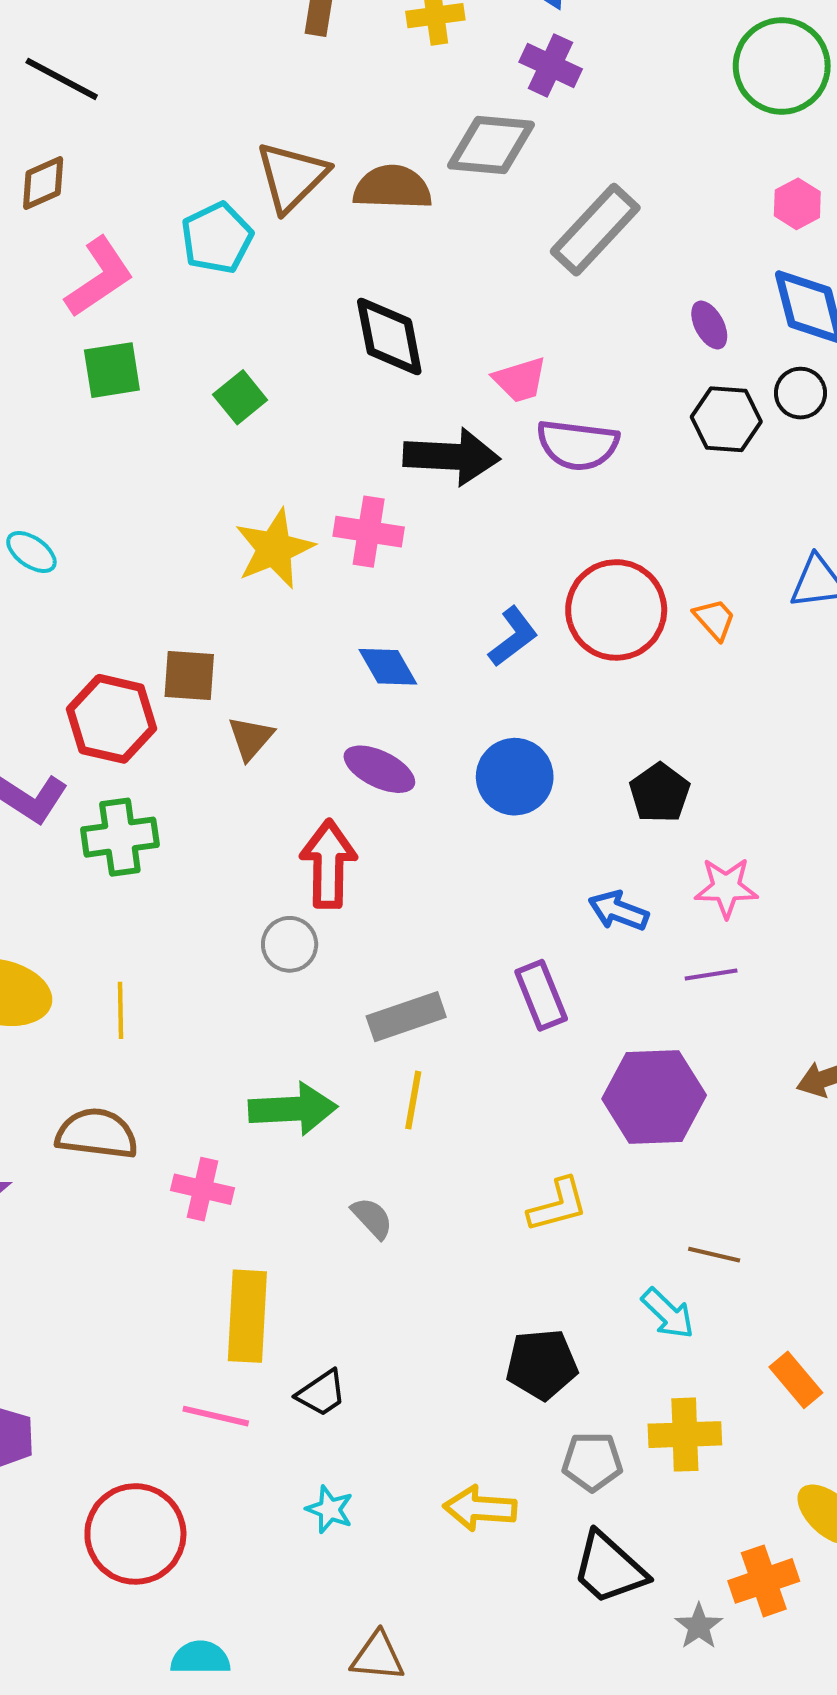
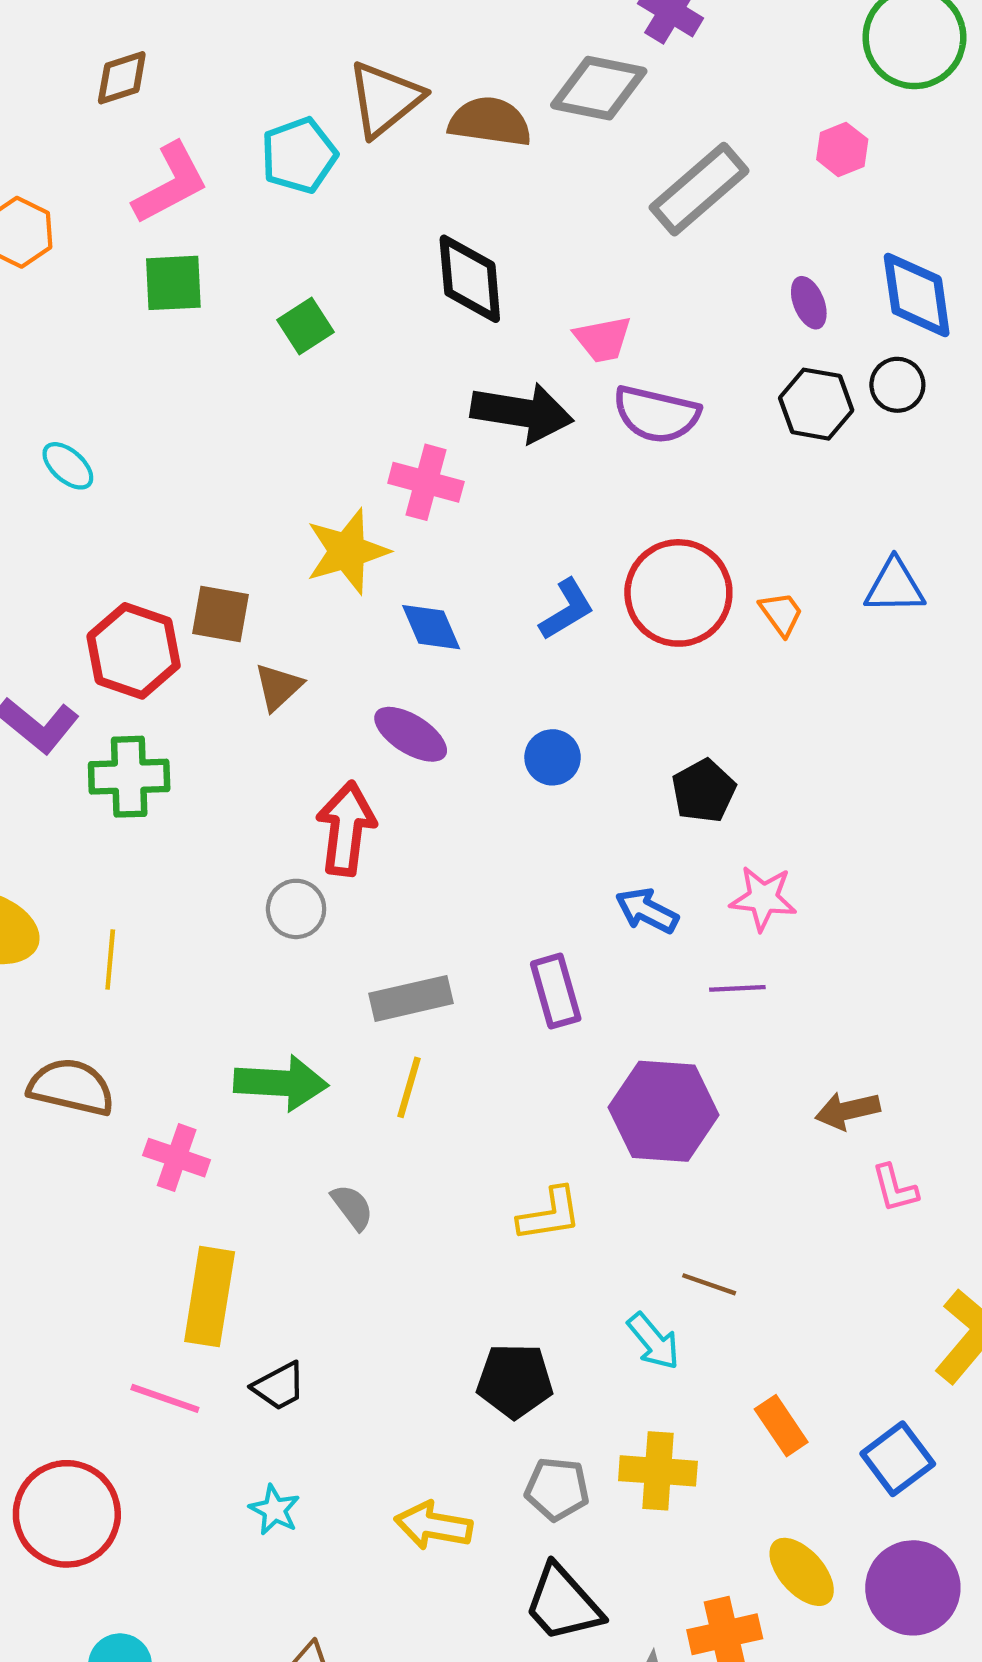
pink hexagon: (797, 204) -> (842, 149), moved
yellow star: (274, 549) -> (347, 551), moved
blue circle: (515, 777) -> (553, 757), size x0.7

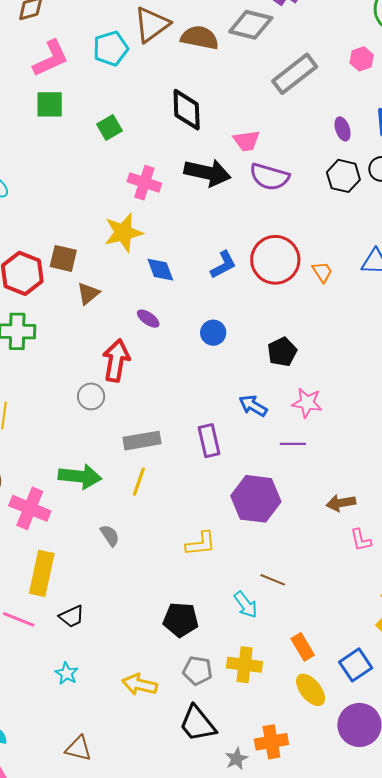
pink cross: (426, 482) -> (144, 183), moved
purple ellipse: (411, 734) -> (148, 319), size x0.7
pink cross: (177, 1158) -> (30, 508), size x1.4
yellow ellipse: (802, 1572) -> (311, 690), moved

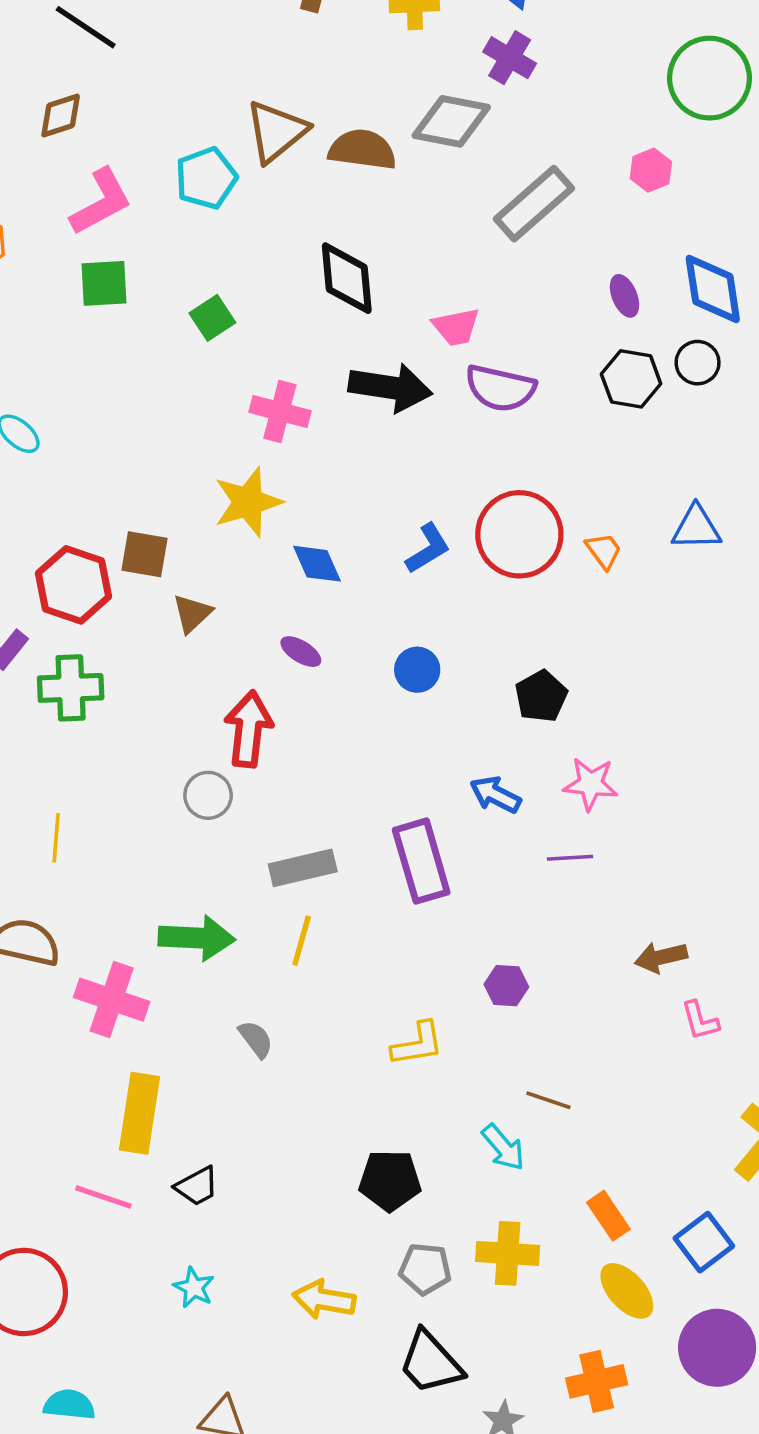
purple rectangle: (209, 441) -> (421, 861), size x1.4
purple hexagon: (256, 499) -> (506, 986), moved, size x0.5
orange cross: (271, 742) -> (597, 1381), moved

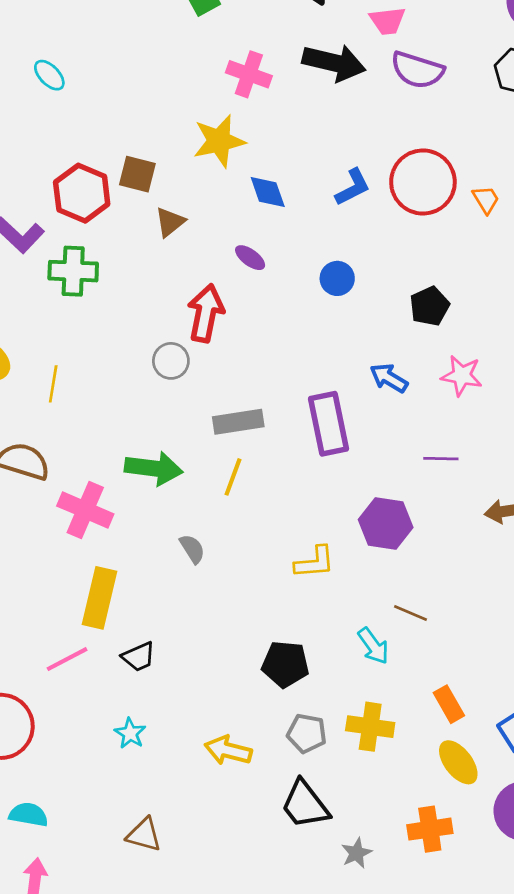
purple line: (570, 858) -> (441, 459), moved
purple hexagon: (506, 986) -> (386, 523), size x1.6
pink line: (103, 1197) -> (67, 659), turned -51

